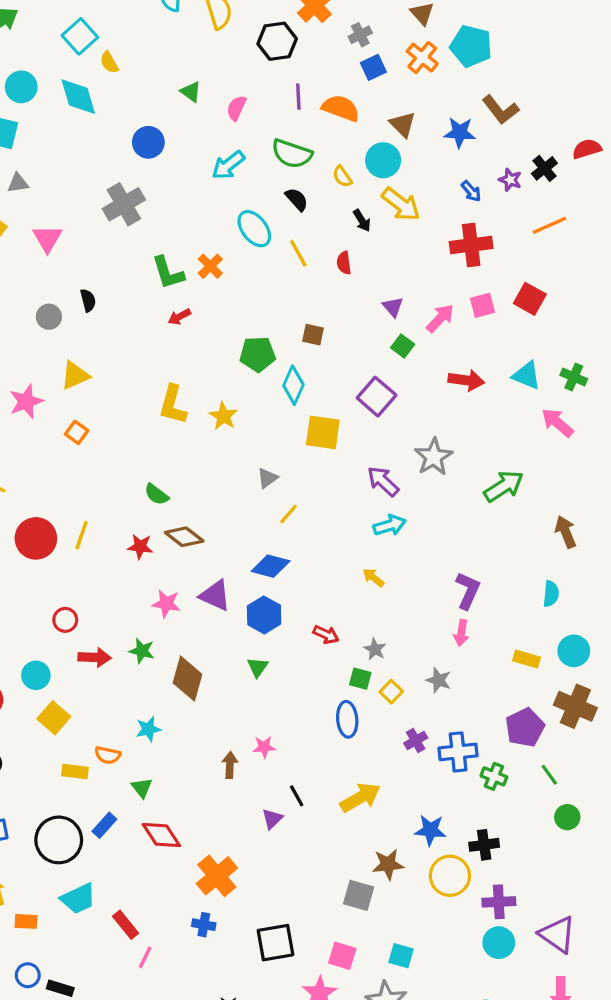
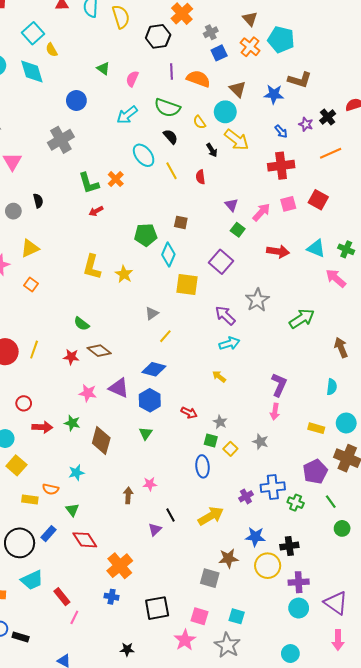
brown L-shape: (500, 110) -> (300, 80), turned -35
purple cross: (416, 741) -> (246, 496), moved

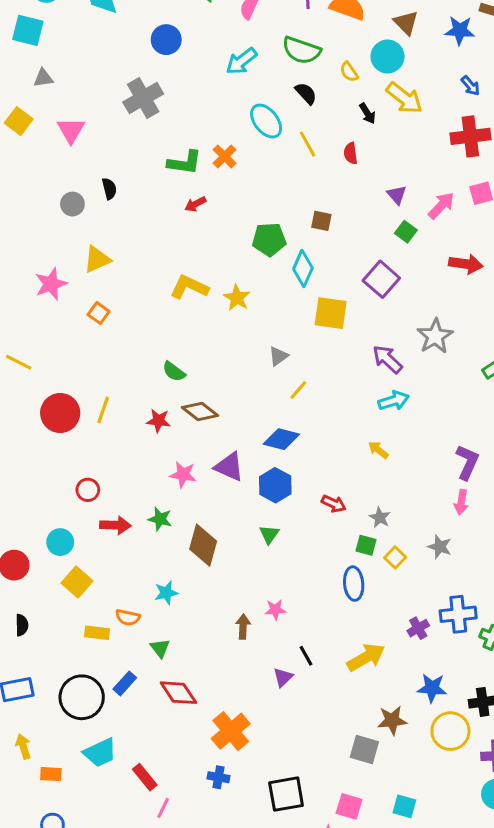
green L-shape: (89, 183) -> (185, 163), turned -65
yellow L-shape: (92, 267) -> (189, 287), turned 100

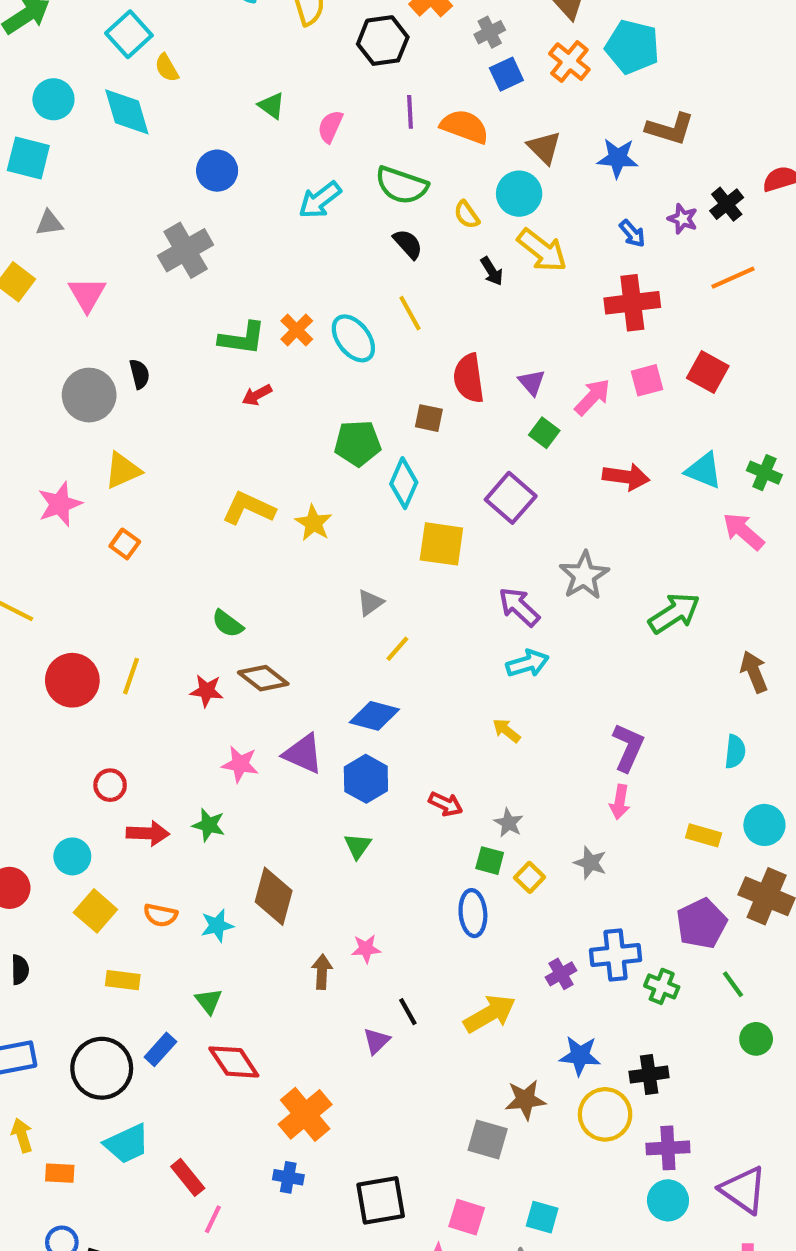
cyan ellipse: (266, 121) -> (353, 338), moved
red semicircle: (351, 153) -> (469, 378), moved, size x1.6
gray circle: (72, 204) -> (89, 395), size x1.6
brown diamond: (203, 545) -> (274, 896), moved
orange semicircle: (128, 617) -> (160, 915), moved

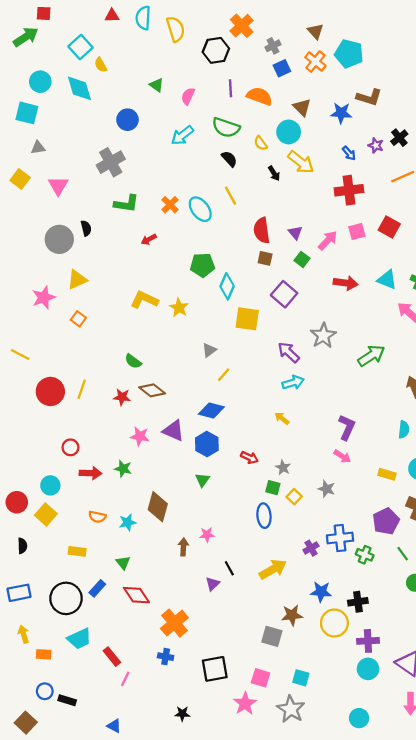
green L-shape: (242, 338) -> (126, 204), moved
brown square: (429, 418) -> (265, 258), moved
pink arrow: (620, 802) -> (342, 456), turned -66
yellow square: (95, 911) -> (46, 515), moved

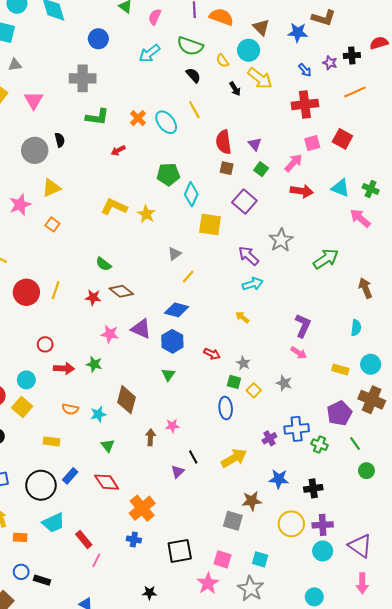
black cross: (399, 138) -> (352, 55), turned 35
gray cross: (111, 162) -> (83, 78), turned 30
pink arrow: (328, 240) -> (293, 163), moved
green triangle: (123, 563) -> (108, 446), moved
yellow circle: (334, 623) -> (291, 524), moved

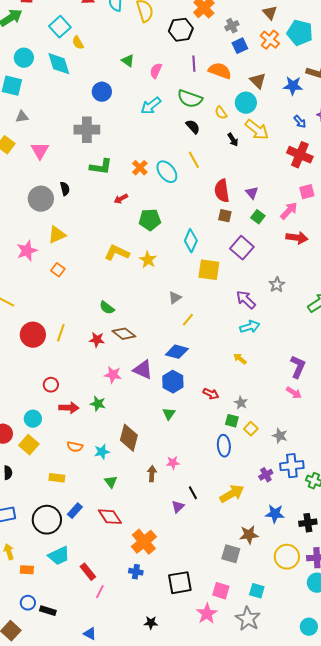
red cross: (305, 104) -> (300, 155), turned 30
green pentagon: (168, 174) -> (150, 220), moved
gray star: (281, 240) -> (277, 285), size x0.7
gray star: (284, 383) -> (280, 436), moved

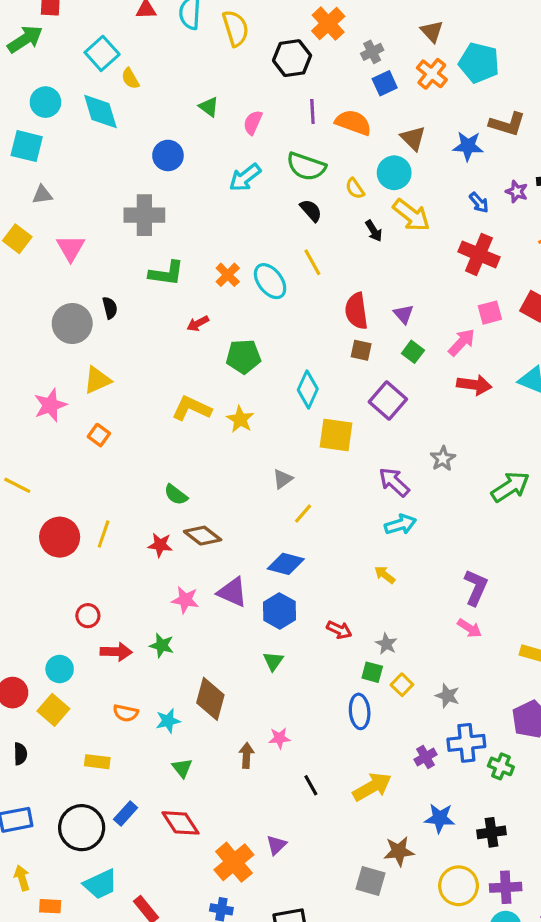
purple triangle: (178, 507) -> (276, 845), moved

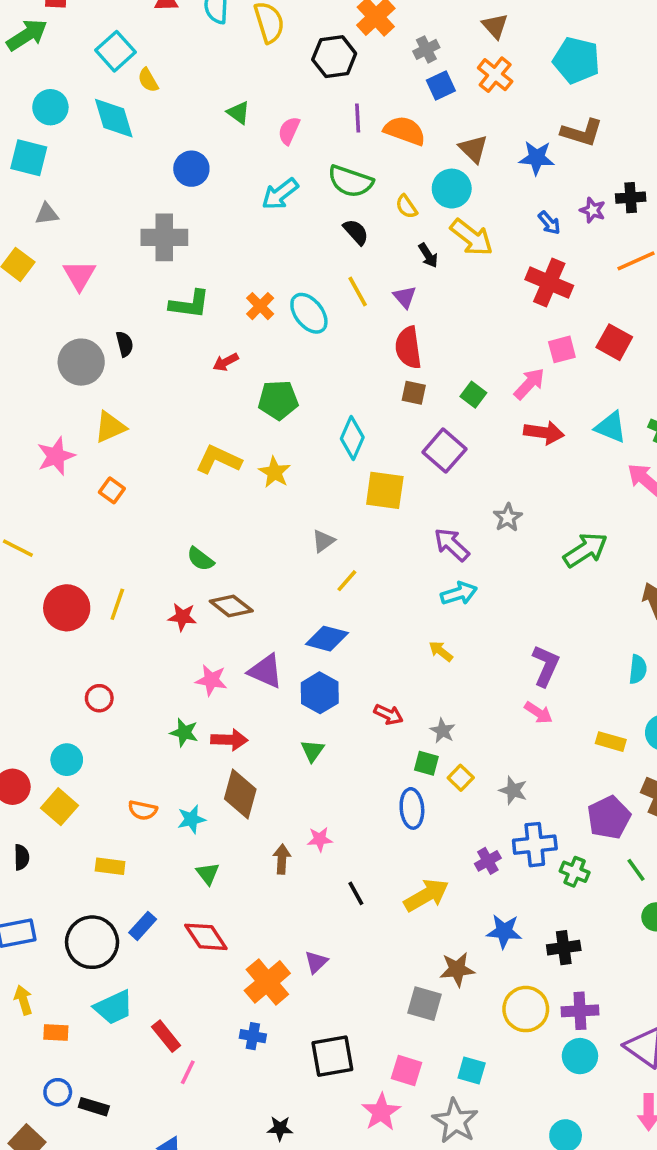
cyan pentagon: (479, 63) -> (576, 60), moved
purple triangle: (404, 314) -> (405, 297), moved
red arrow: (116, 652) -> (229, 740), moved

